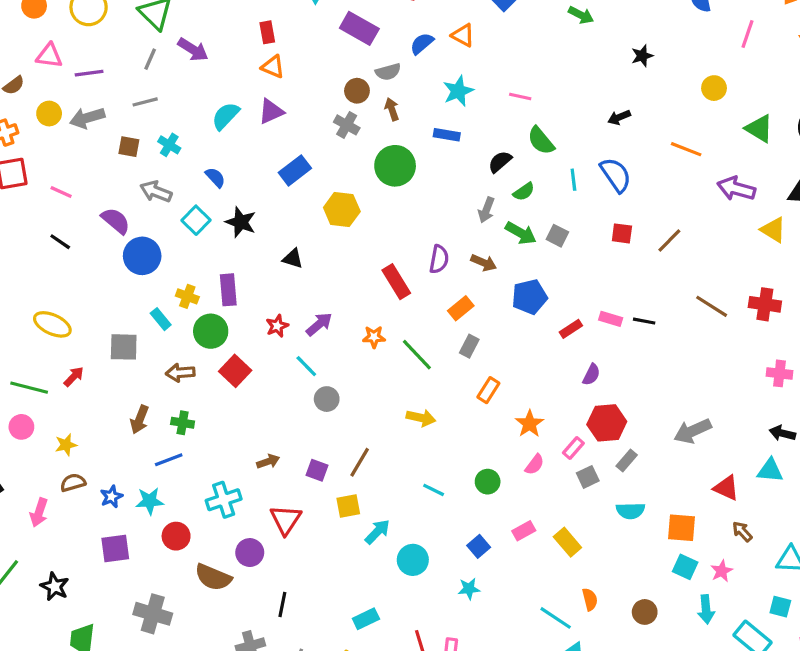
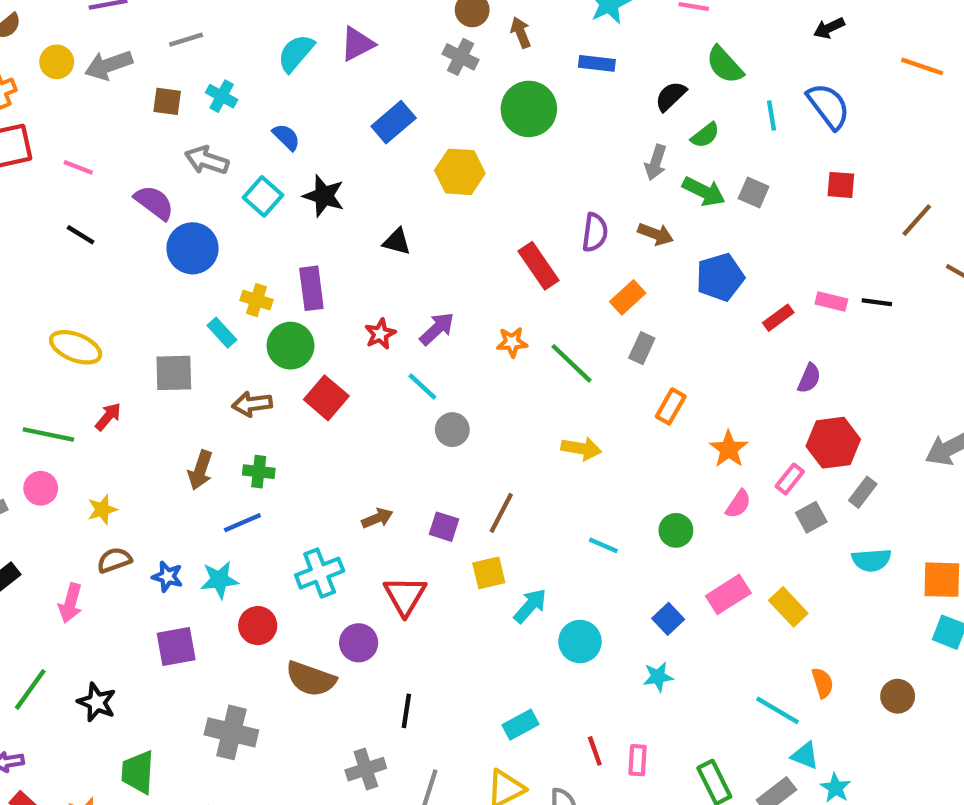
brown line: (669, 240) -> (917, 220), moved
blue star: (111, 497) -> (168, 577), turned -30
pink rectangle: (524, 531) -> (728, 594), size x1.4

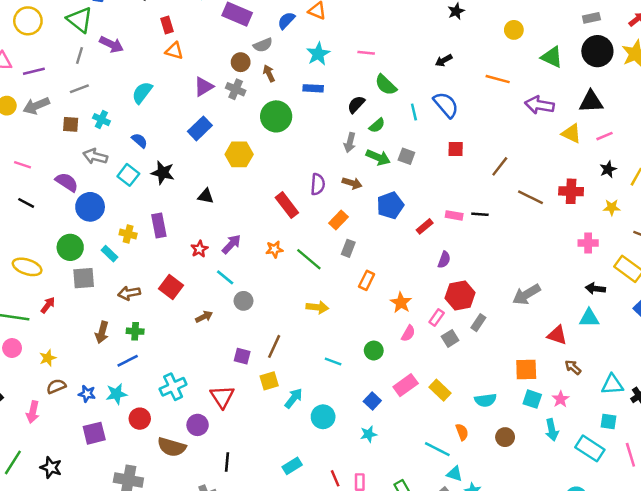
purple triangle: (357, 44) -> (204, 87), moved
green circle: (291, 346) -> (70, 247), moved
brown arrow: (377, 518) -> (204, 317), moved
cyan semicircle: (871, 560) -> (485, 400), moved

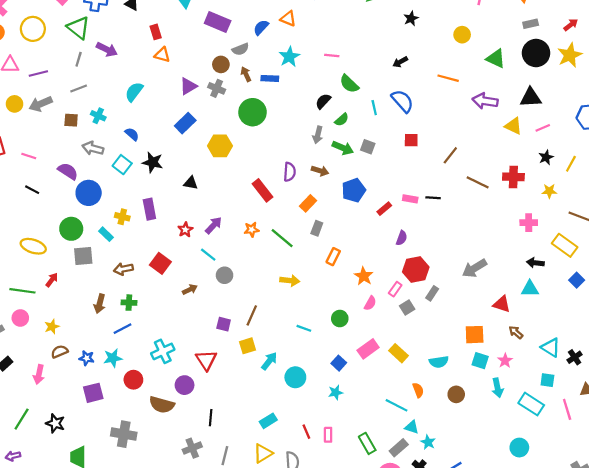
blue rectangle: (313, 88) -> (270, 78), moved
cyan triangle: (612, 385) -> (551, 347), turned 36

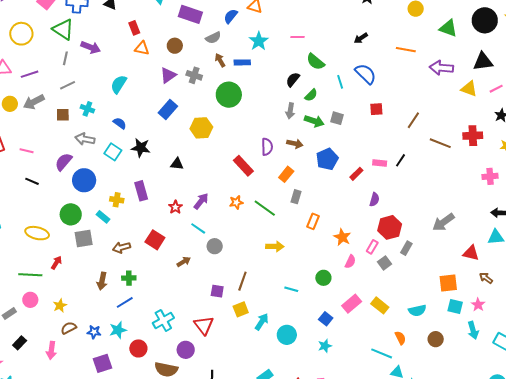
brown circle: (221, 64) -> (175, 46), moved
purple semicircle: (68, 171) -> (64, 162), turned -78
black line: (433, 198) -> (400, 160), turned -56

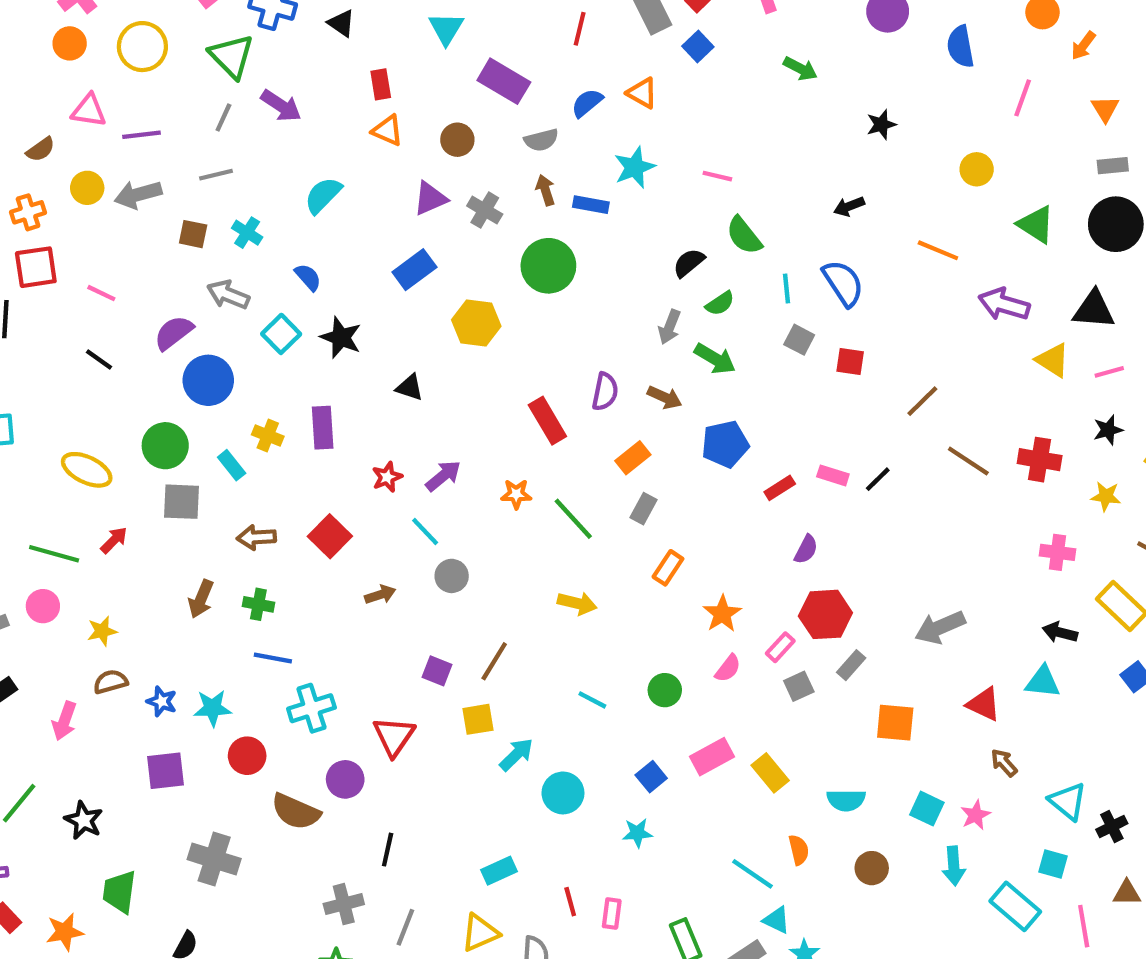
gray square: (337, 118) -> (799, 340), moved
orange square: (448, 283) -> (895, 723), moved
blue line: (125, 302) -> (273, 658), moved, turned 30

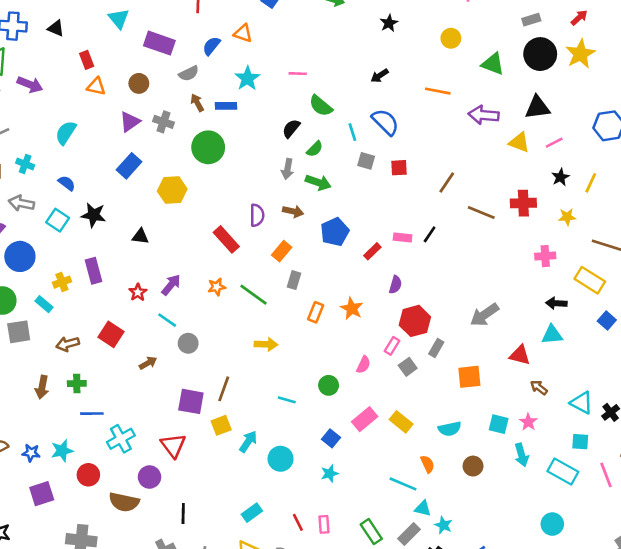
yellow cross: (268, 436) -> (62, 282), turned -30
orange star: (722, 614) -> (352, 308), moved
purple square: (437, 671) -> (191, 401), size x1.5

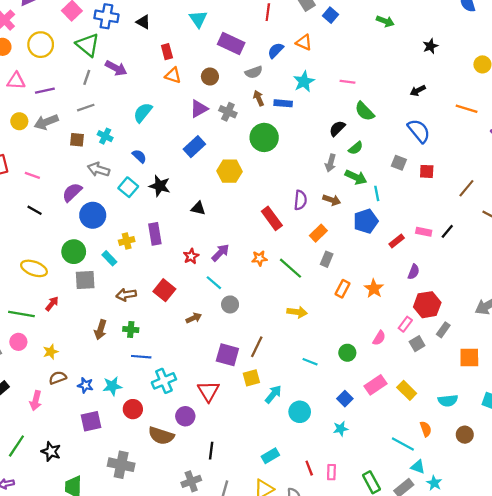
cyan line: (352, 132) -> (377, 193), moved

